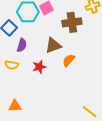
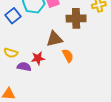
purple semicircle: (22, 45) -> (24, 67), moved, turned -104
orange semicircle: (69, 60) -> (68, 56), turned 104

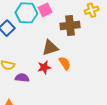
red star: (38, 58) -> (44, 67), moved

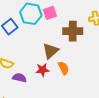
brown triangle: (50, 48) -> (51, 51), turned -30

